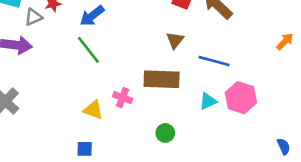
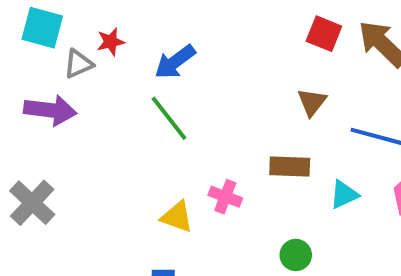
brown rectangle: (162, 79) -> (290, 166), size x0.7
cyan triangle: (208, 101) -> (344, 195), moved

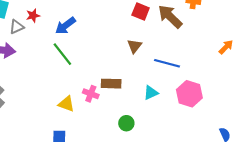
brown rectangle: (290, 166) -> (111, 84), moved

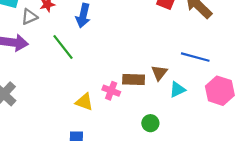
blue arrow: (65, 26) -> (83, 16), turned -40
brown triangle: (134, 46) -> (159, 73), moved
green line: (62, 54) -> (63, 47), moved

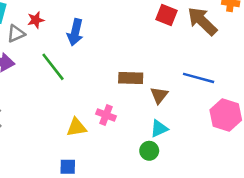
brown rectangle: (134, 79) -> (131, 78), moved
cyan triangle: (177, 90) -> (159, 129), moved
yellow triangle: (84, 102) -> (76, 127), turned -30

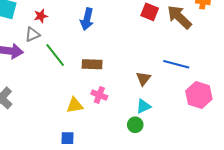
blue arrow: (75, 32) -> (87, 19), moved
gray triangle: (16, 34) -> (33, 34), moved
brown rectangle: (131, 78) -> (92, 64), moved

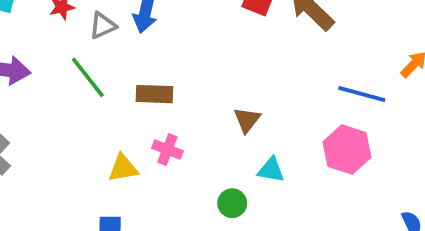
gray triangle: (33, 34) -> (103, 26), moved
blue line: (176, 64) -> (362, 94), moved
cyan triangle: (143, 106) -> (271, 170), moved, turned 35

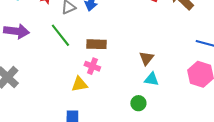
pink cross: (167, 150) -> (92, 66), moved
cyan triangle: (271, 170) -> (151, 79), moved

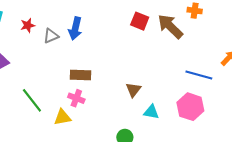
green line: (60, 35) -> (32, 100), moved
cyan triangle: (151, 79) -> (151, 112), moved

